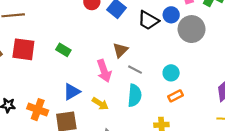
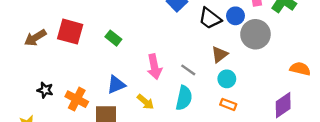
brown triangle: (120, 50) -> (220, 54), moved
orange rectangle: (175, 96) -> (228, 104), turned 40

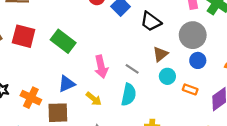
blue circle: (235, 16) -> (198, 60), moved
green rectangle: (113, 38) -> (63, 41), size x1.6
orange rectangle: (228, 104) -> (190, 89), moved

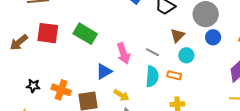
blue triangle: (67, 84) -> (104, 71), moved
orange rectangle: (190, 89) -> (174, 75), moved
yellow arrow: (94, 99) -> (121, 95), moved

